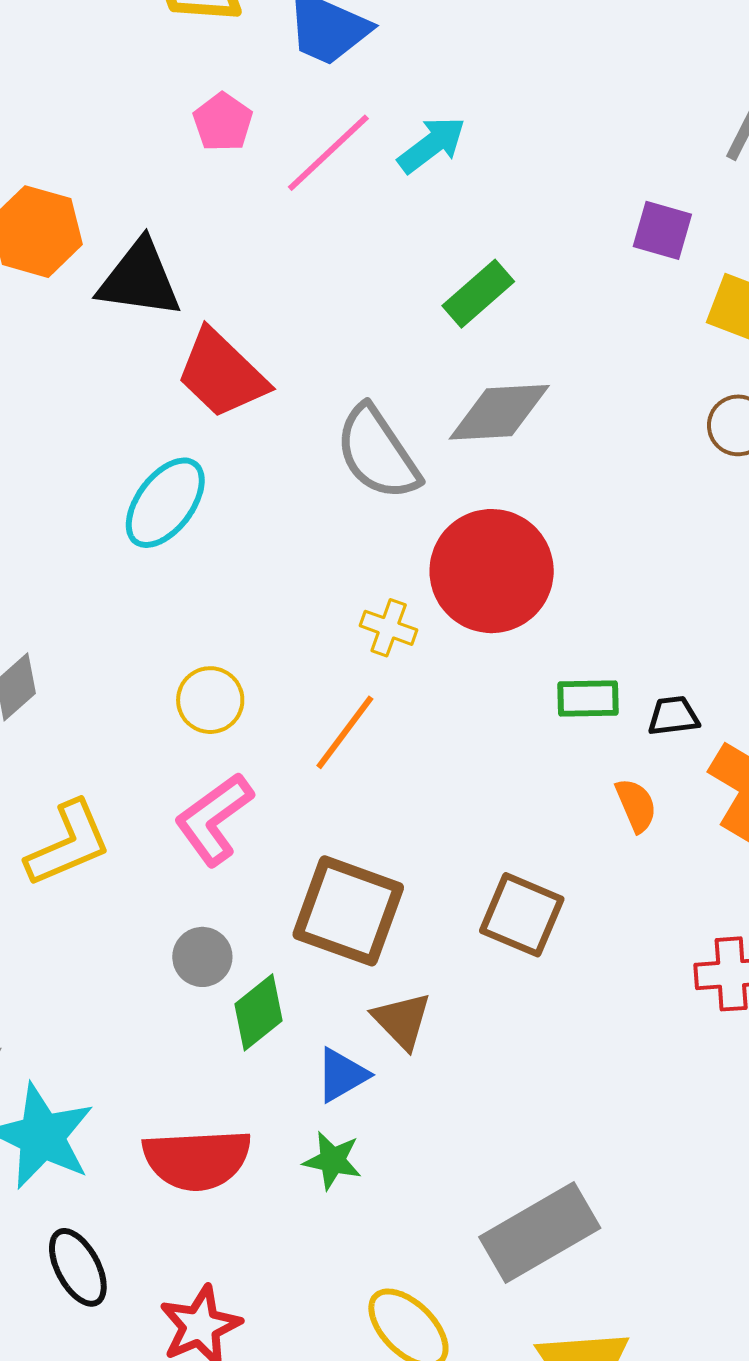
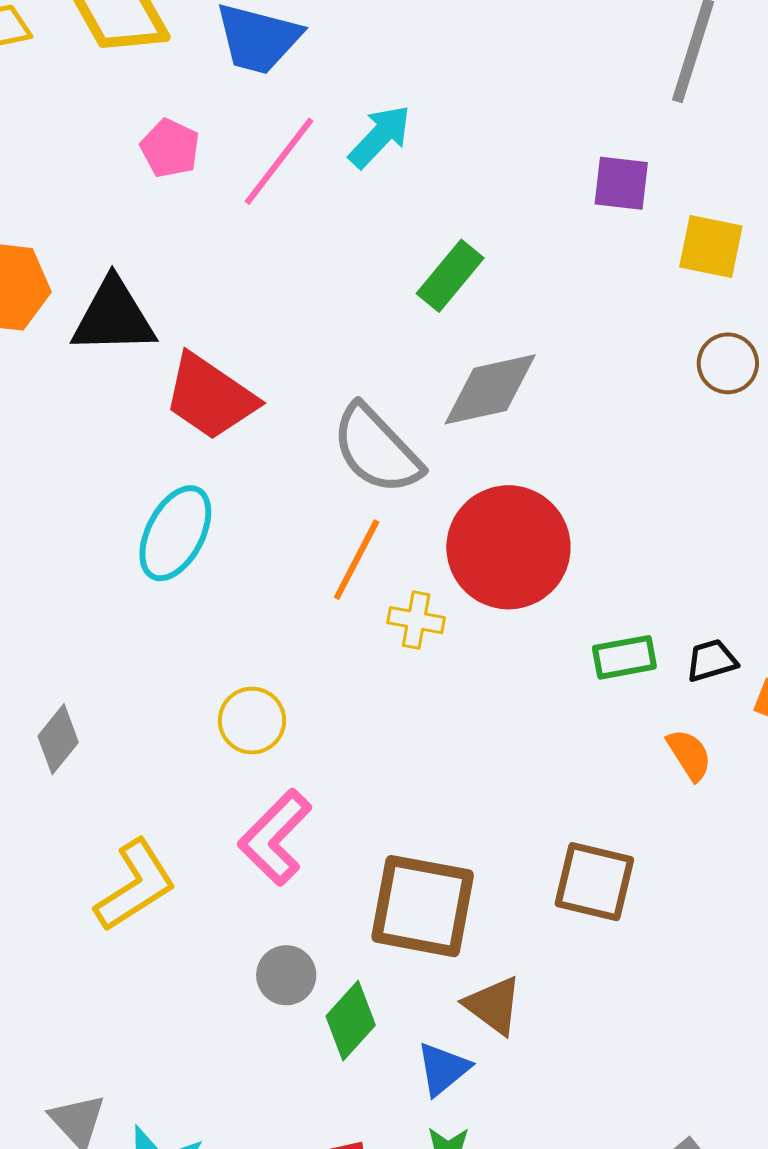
orange line: (345, 732) -> (357, 560), moved

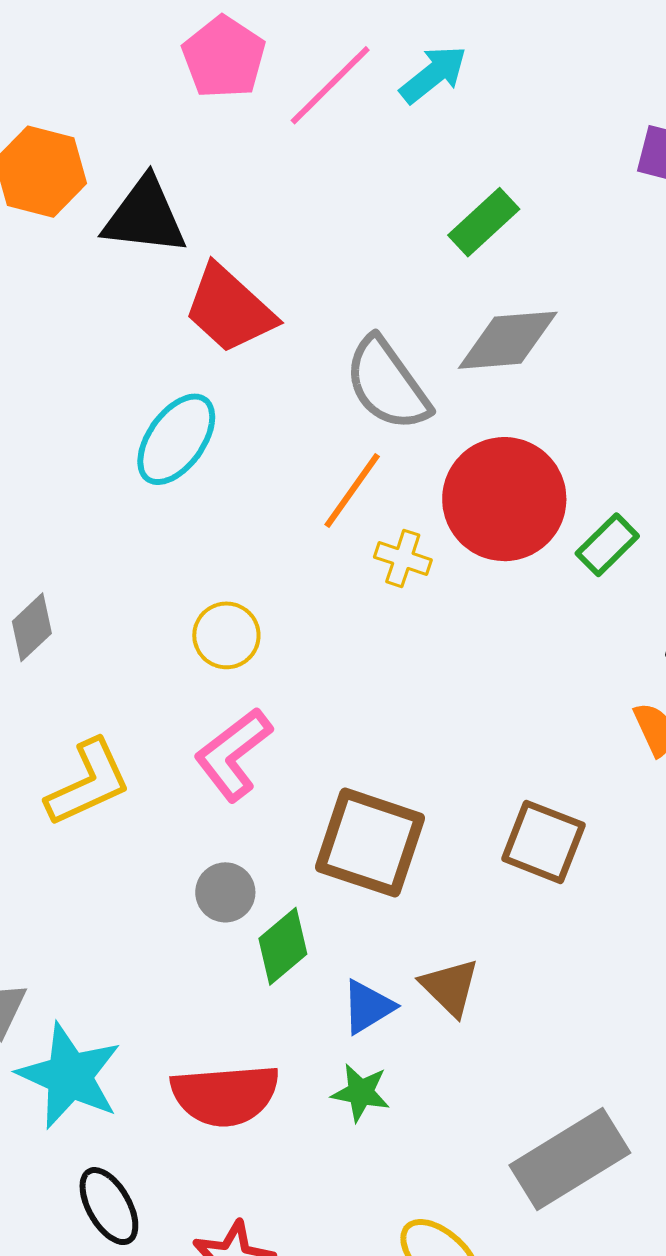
pink pentagon: (170, 148) -> (224, 57), size x1.4
green rectangle: (624, 657) -> (607, 545), moved, turned -42
brown triangle: (493, 1005) -> (450, 987), moved

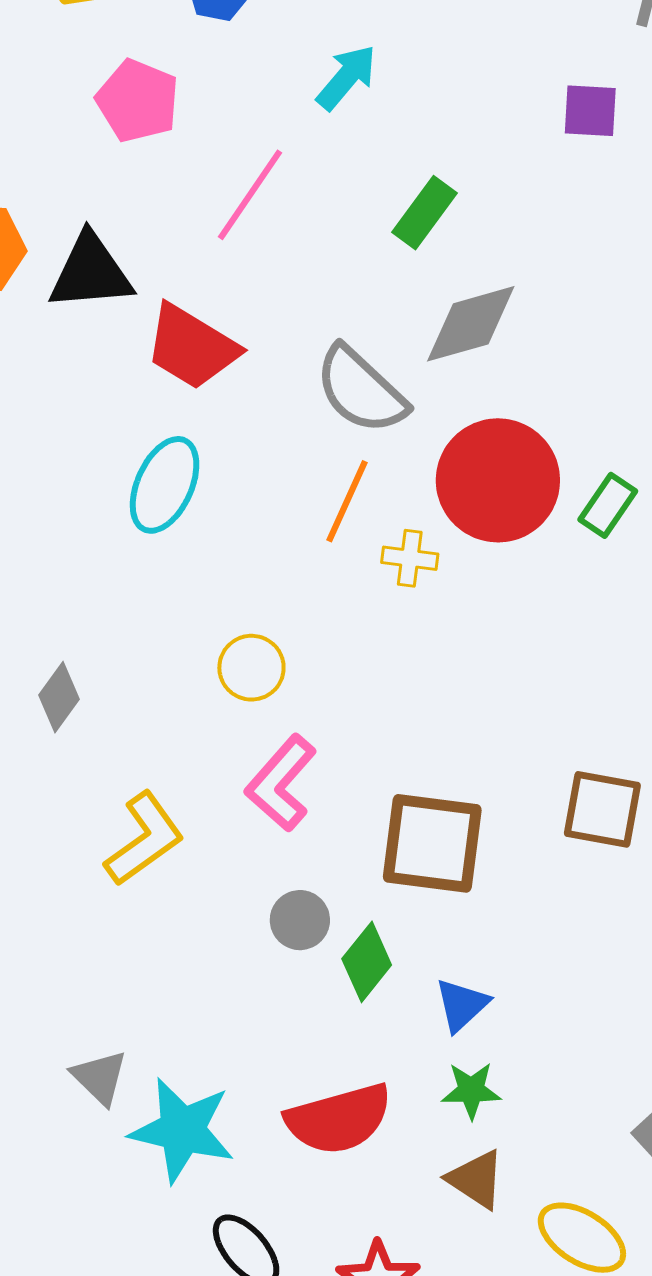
pink line: (330, 85) -> (250, 195), moved
brown triangle: (450, 987) -> (476, 1179), moved

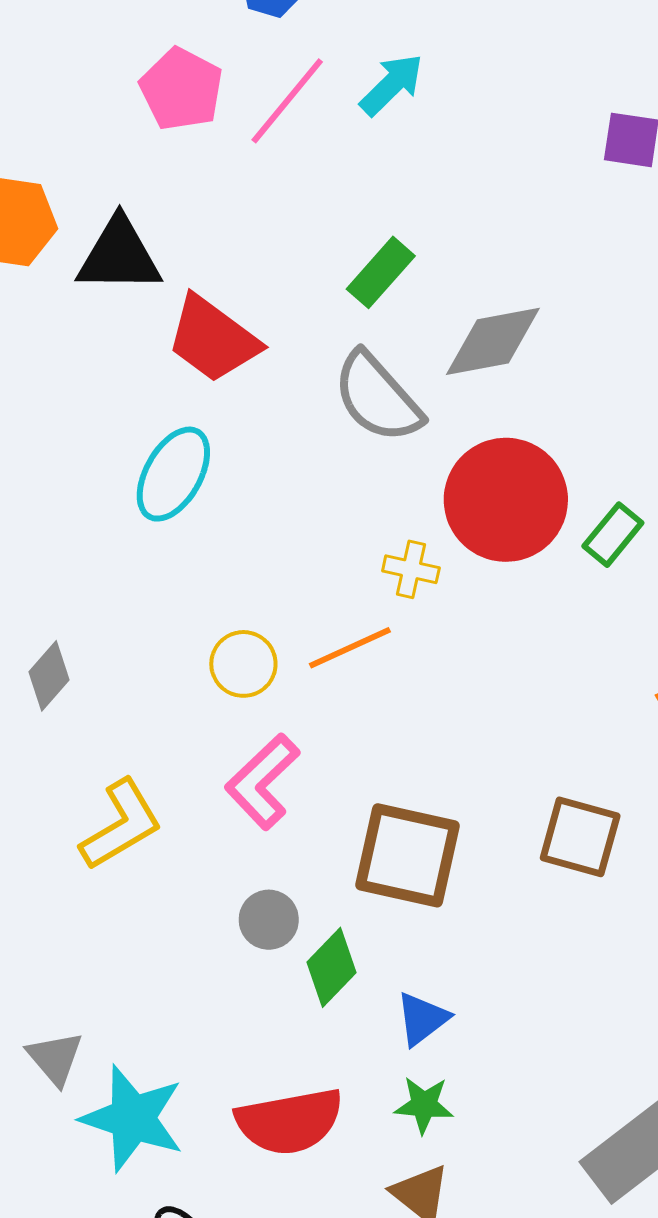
pink line: (250, 195) -> (287, 101), moved
green rectangle: (424, 213) -> (381, 272), moved
orange line: (347, 501) -> (350, 648), moved, turned 36

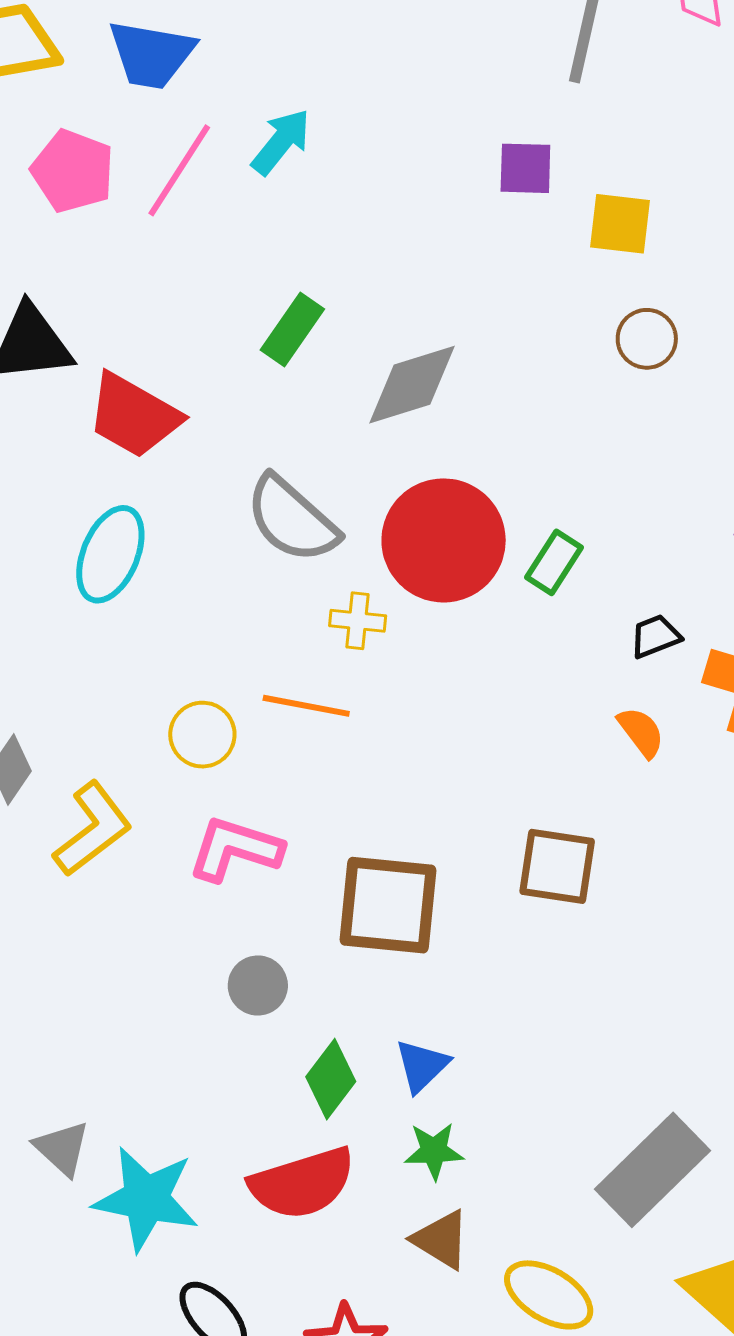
gray semicircle: (377, 397) -> (292, 519), moved
orange line: (350, 648) -> (306, 706), turned 42
pink L-shape: (262, 782) -> (235, 849), turned 68
yellow L-shape: (121, 825) -> (93, 829), moved
green diamond: (332, 967) -> (331, 1079), moved

